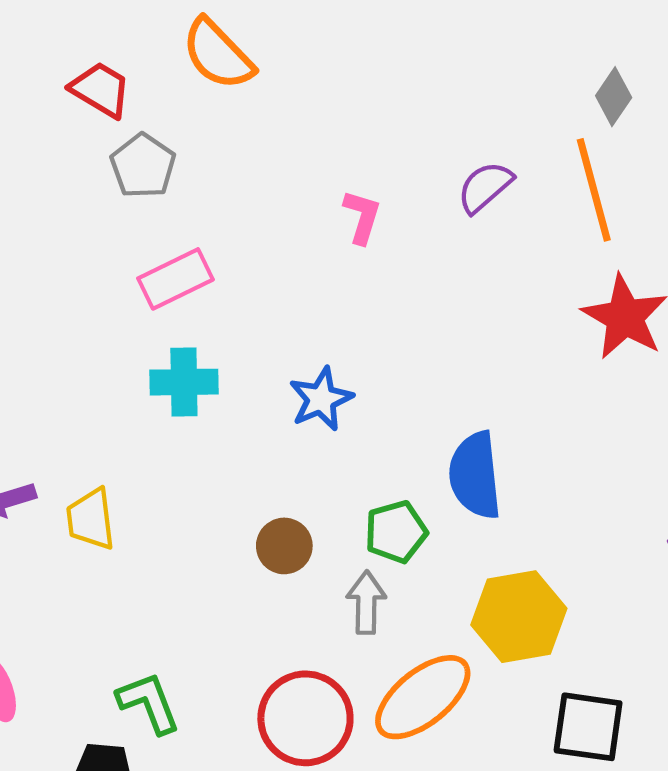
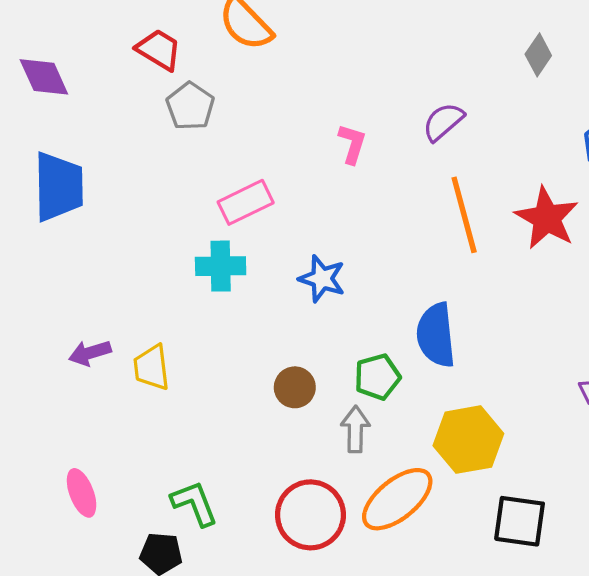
orange line: (594, 190) -> (464, 215), moved
pink rectangle: (175, 279) -> (246, 202), moved
blue star: (321, 399) -> (322, 279), turned -30

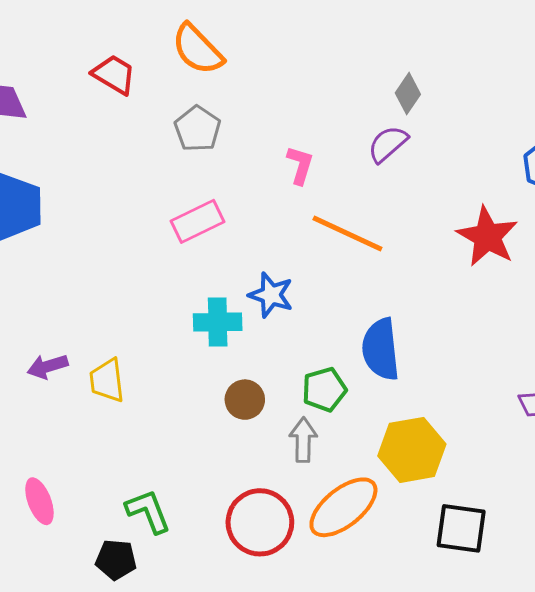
gray diamond: (538, 55) -> (408, 94), moved
gray pentagon: (190, 106) -> (197, 129), moved
orange line: (464, 215) -> (347, 234), moved, turned -50
cyan cross: (221, 266) -> (218, 322), moved

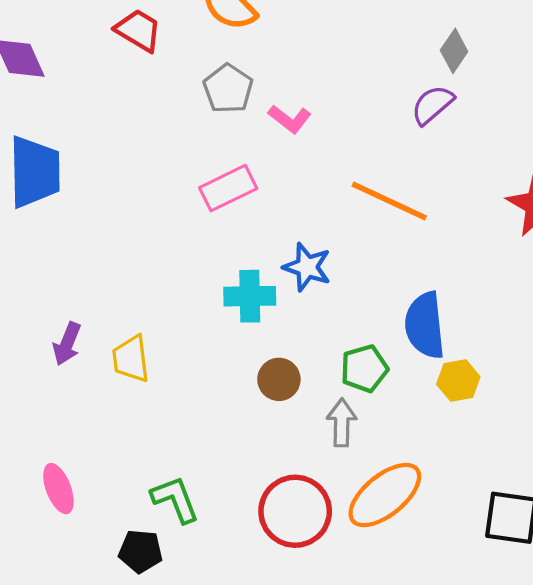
pink L-shape: (300, 165) -> (290, 119), moved, turned 111
purple arrow: (48, 366) -> (67, 344), turned -51
yellow hexagon: (412, 450) -> (458, 380), moved, size x0.6

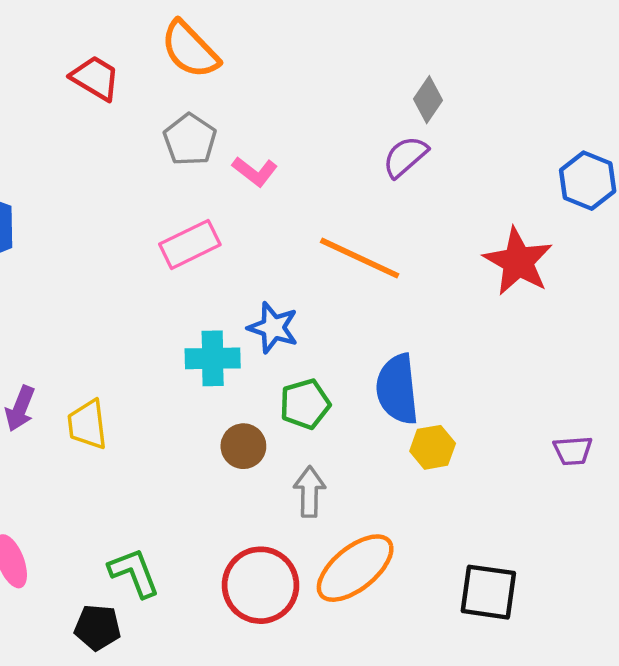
green pentagon: (364, 369) -> (305, 404), moved

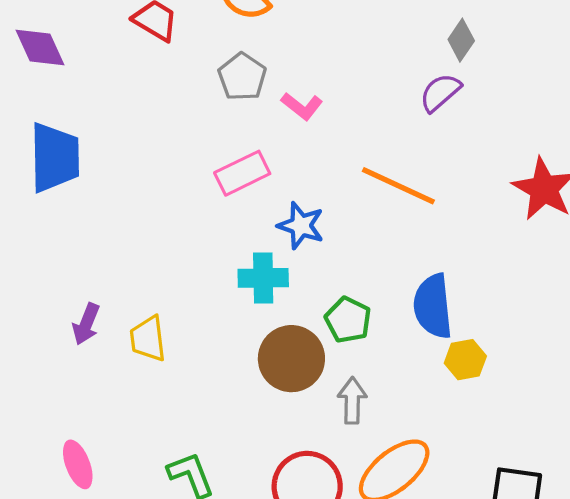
blue star: (273, 328) -> (301, 226), moved
green pentagon: (305, 404) -> (348, 320), turned -30
brown circle: (243, 446) -> (291, 359), size x1.6

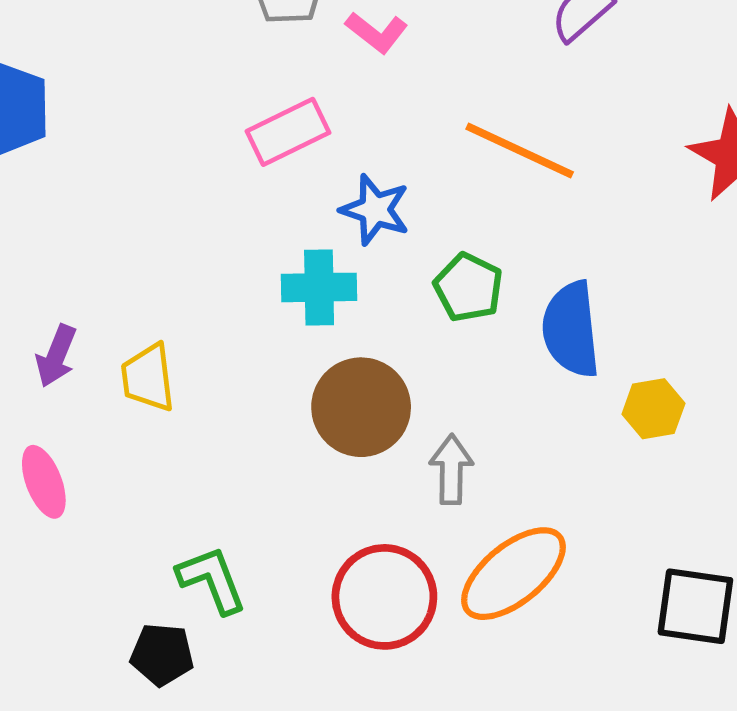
green pentagon: (348, 320) -> (468, 287), moved
yellow hexagon: (465, 360) -> (653, 409), moved
pink ellipse: (78, 464) -> (44, 482), moved

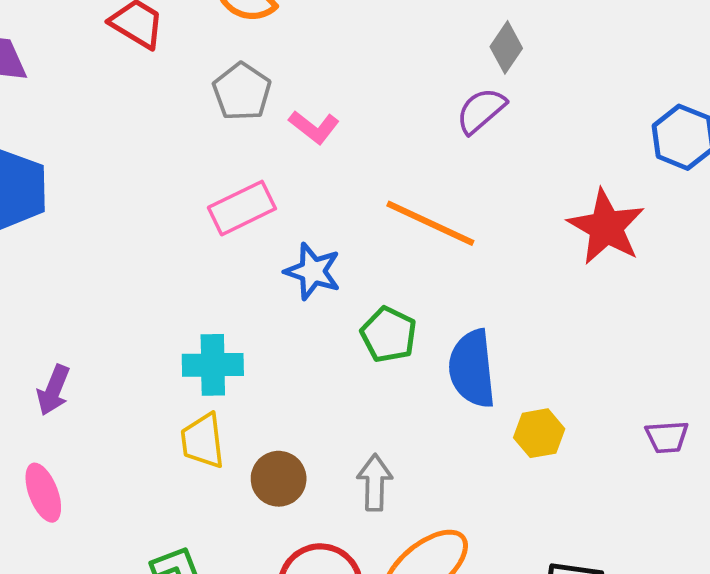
cyan cross: (319, 287) -> (213, 365), moved
yellow trapezoid: (148, 378) -> (203, 441), moved
brown circle: (361, 407) -> (279, 479), moved, size x0.7

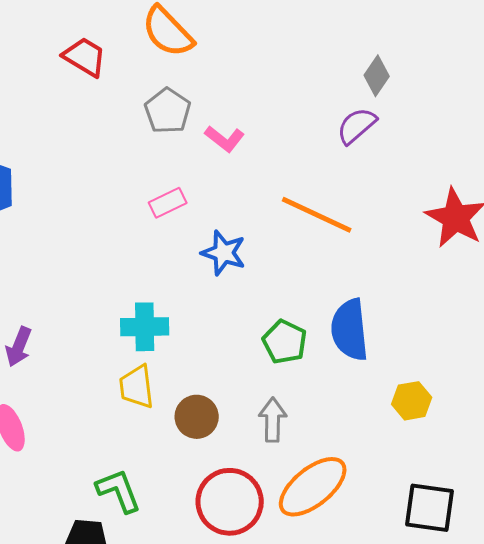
pink rectangle: (242, 208) -> (168, 203), size x0.7
green pentagon: (389, 335) -> (285, 342), moved
yellow hexagon: (539, 433) -> (412, 401), moved

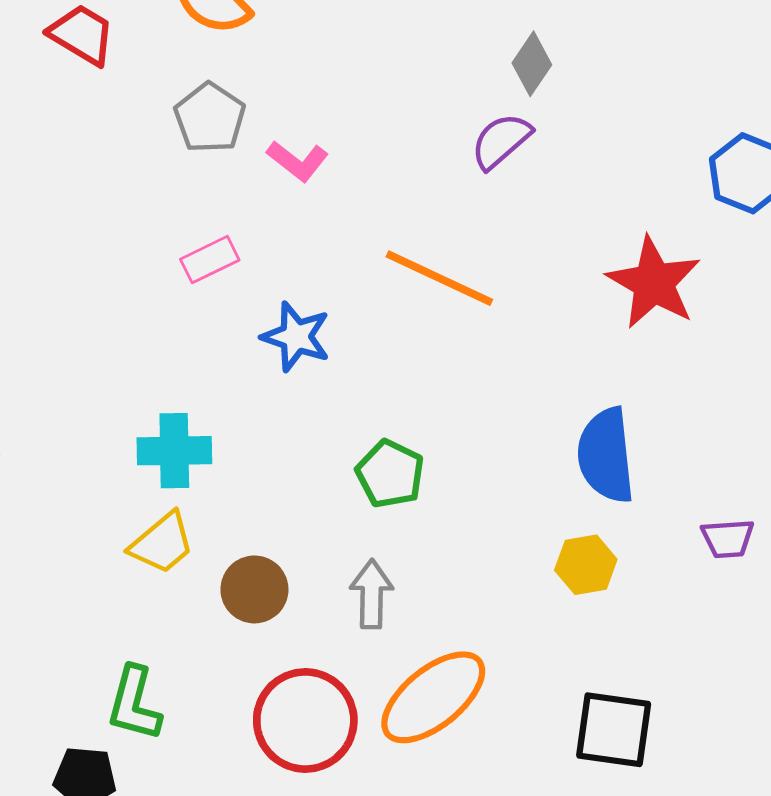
blue semicircle: (350, 330) -> (606, 455), moved
yellow trapezoid: (137, 387) -> (162, 543), turned -123
green L-shape: (119, 491) -> (134, 704), turned -144

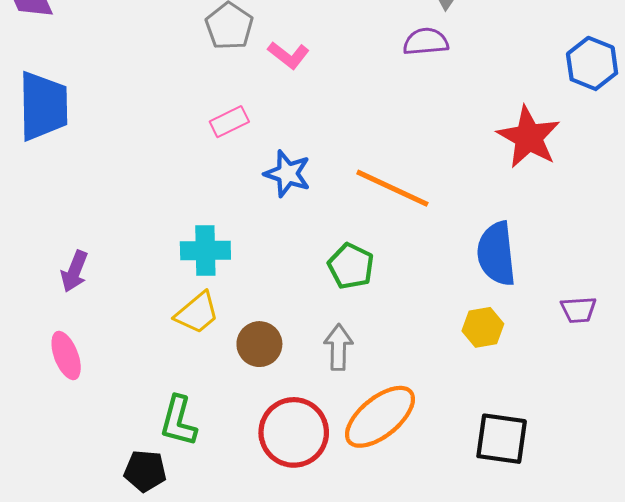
purple semicircle: (501, 141) -> (426, 42), turned 36
orange line: (439, 278) -> (392, 188), moved

